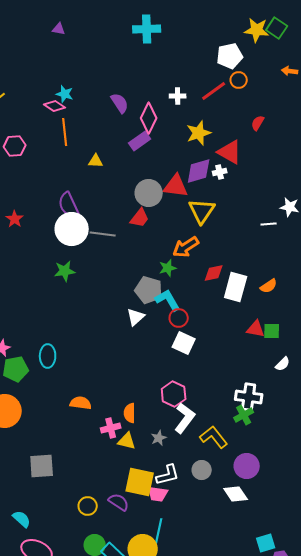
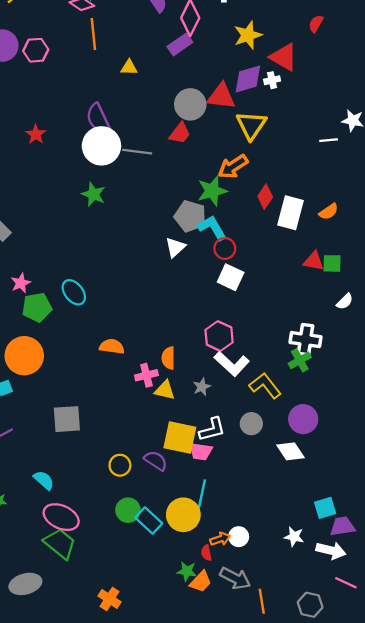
green star: (168, 268) -> (212, 191), size x1.5
green star: (65, 271) -> (93, 194), turned 30
red diamond: (214, 273) -> (265, 197), turned -45
cyan ellipse: (48, 356) -> (74, 292), turned -40
white L-shape: (185, 418) -> (232, 364), turned 96

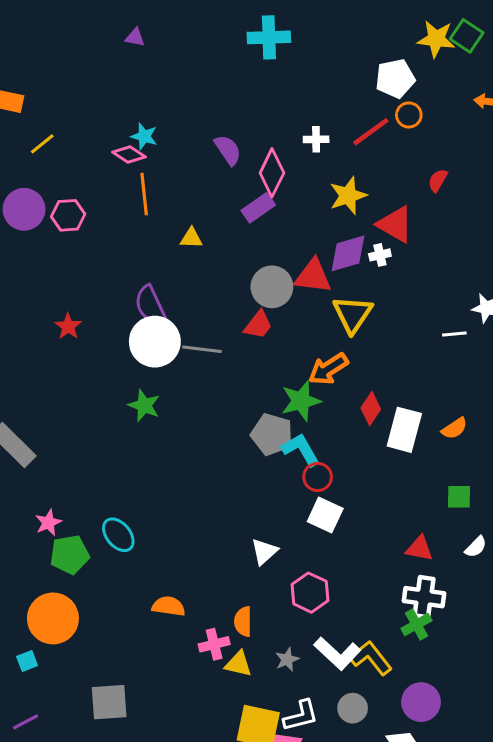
white triangle: (175, 247) -> (264, 551), moved
red triangle: (314, 261) -> (419, 548), moved
white L-shape: (232, 364) -> (337, 653), moved

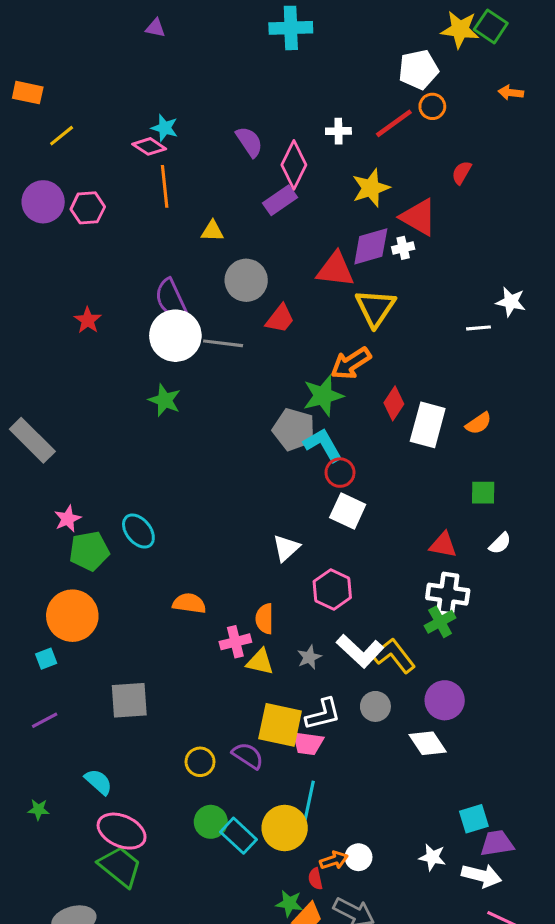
gray circle: (272, 287) -> (246, 280), moved

